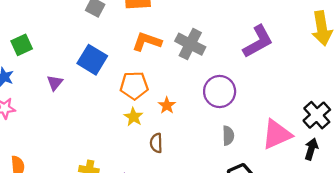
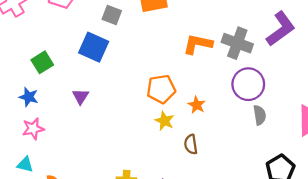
orange L-shape: (147, 42) -> (198, 44), moved
gray cross: (190, 44) -> (237, 43), moved
blue square: (92, 60) -> (94, 47), moved
gray semicircle: (228, 136) -> (260, 115), moved

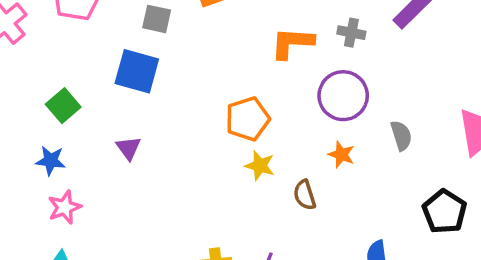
gray cross: (237, 43) -> (351, 33), size x0.6
purple circle: (248, 84) -> (343, 96), moved
orange star: (197, 105) -> (341, 155), moved

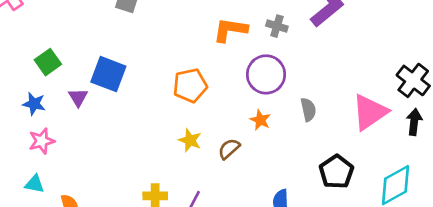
blue square: (137, 71) -> (108, 74), moved
purple triangle: (128, 148) -> (78, 97), moved
yellow star: (260, 166) -> (190, 140), moved
brown semicircle: (305, 195) -> (229, 149), turned 60

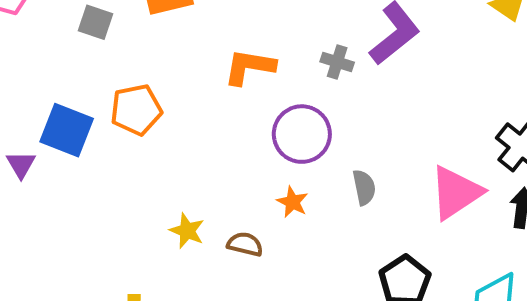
gray cross: (277, 26) -> (337, 62), moved
orange pentagon: (190, 86) -> (136, 110), moved
brown semicircle: (229, 149) -> (245, 244), turned 55

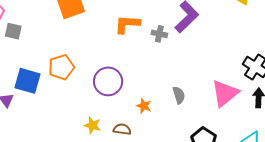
gray square: (96, 22) -> (13, 31), moved
orange L-shape: (249, 67) -> (127, 24), moved
purple circle: (302, 134) -> (108, 81), moved

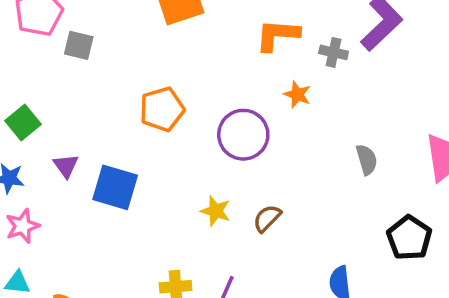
blue square: (28, 81) -> (115, 187), moved
orange star: (144, 106) -> (297, 94), moved
brown semicircle: (122, 129) -> (267, 218), turned -54

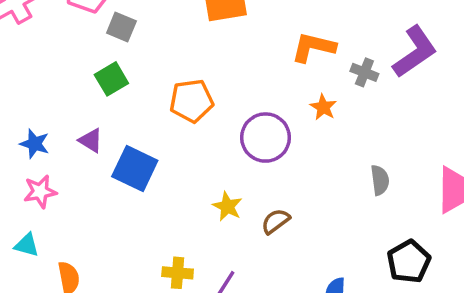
green square: (23, 123) -> (111, 79), moved
purple triangle: (66, 166) -> (91, 140), turned -32

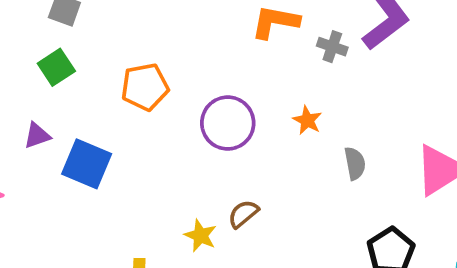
orange star: (323, 107) -> (307, 120), moved
purple triangle: (91, 140) -> (37, 136), turned -48
yellow star: (227, 206) -> (200, 236), moved

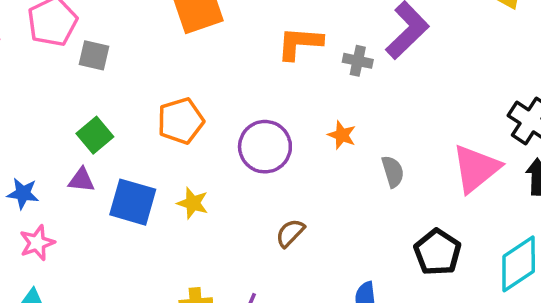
green square: (56, 67) -> (95, 135), moved
purple triangle: (37, 136) -> (81, 180), turned 32
yellow star: (200, 236) -> (193, 203), moved

